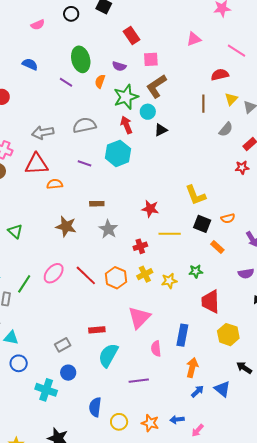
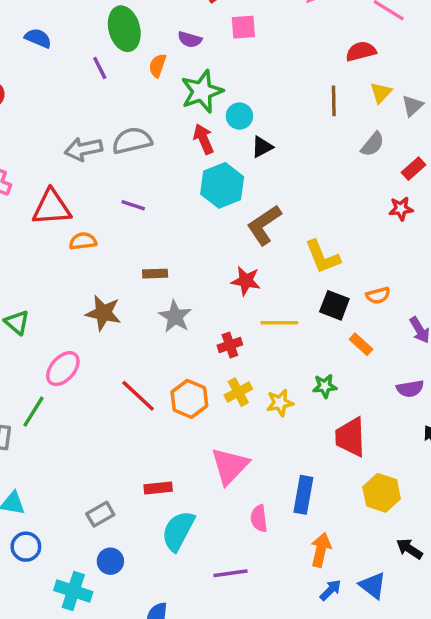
purple line: (66, 82) -> (100, 68), turned 32
brown L-shape: (156, 86) -> (264, 225), moved
gray arrow: (43, 133) -> (83, 149), moved
cyan hexagon: (118, 153) -> (222, 185), moved
pink ellipse: (54, 273) -> (63, 369), moved

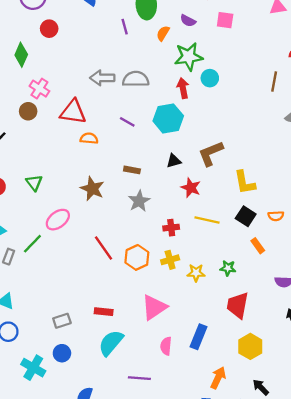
black triangle: (262, 147) -> (174, 161), moved
cyan hexagon: (222, 185) -> (168, 118), moved
orange arrow: (321, 550) -> (218, 378), moved

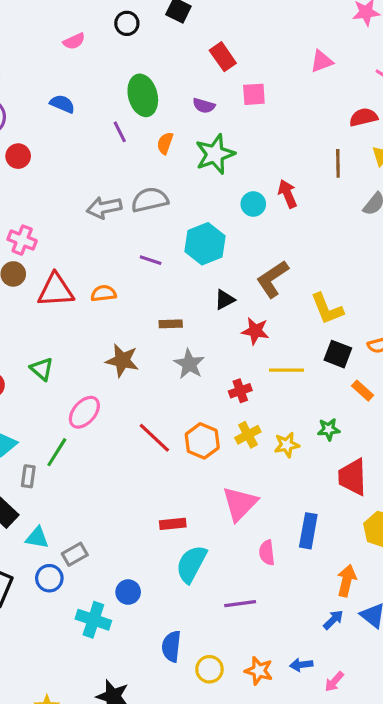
orange semicircle: (163, 33) -> (165, 143), moved
cyan circle: (210, 78) -> (253, 204), moved
red arrow: (183, 88) -> (288, 194), moved
red triangle: (73, 112) -> (56, 290), moved
gray rectangle: (62, 321) -> (75, 554), moved

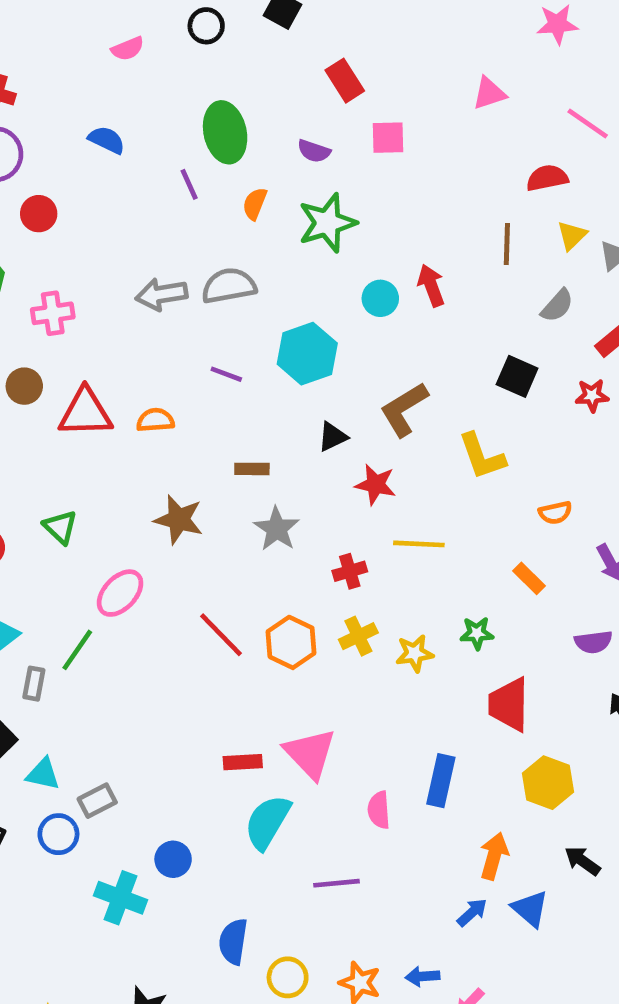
pink cross: (22, 240) -> (53, 313), moved, turned -32
black square: (338, 354) -> (517, 376), moved
pink triangle: (240, 504) -> (310, 754), moved, turned -30

